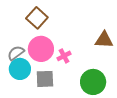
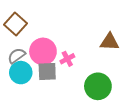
brown square: (37, 18) -> (15, 24), moved
gray square: (45, 79) -> (47, 72), moved

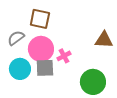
brown square: (15, 24) -> (40, 19), moved, turned -30
gray semicircle: (17, 56) -> (16, 38), moved

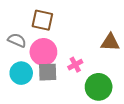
gray semicircle: (16, 38) -> (17, 40), turned 60
pink cross: (64, 56) -> (75, 65), moved

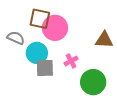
pink circle: (43, 52) -> (55, 28), moved
cyan circle: (21, 73) -> (37, 53), moved

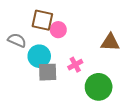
pink circle: (55, 28) -> (58, 30), size x0.6

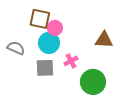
gray semicircle: (17, 40) -> (16, 48), moved
cyan circle: (39, 56) -> (49, 43), moved

